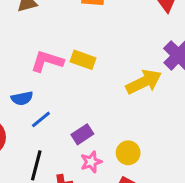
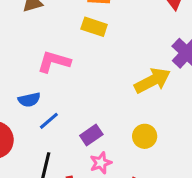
yellow rectangle: (83, 60) -> (94, 27), moved
yellow circle: (128, 153) -> (145, 136), moved

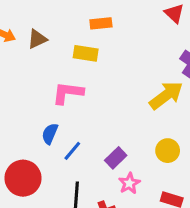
yellow rectangle: (94, 27) -> (86, 53), moved
blue semicircle: (29, 100) -> (50, 134), turned 135

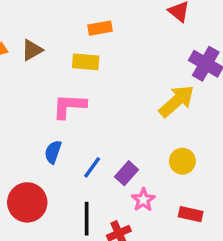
blue line: (72, 151) -> (92, 167), moved

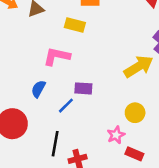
purple rectangle: (127, 173) -> (83, 88), moved, turned 42
pink star: (143, 200) -> (116, 135), moved

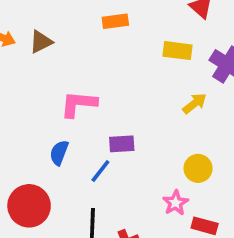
yellow rectangle: (75, 25) -> (177, 51), moved
yellow arrow: (138, 67) -> (195, 103), size x0.6

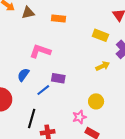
orange rectangle: (115, 21) -> (59, 19), moved

